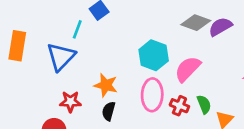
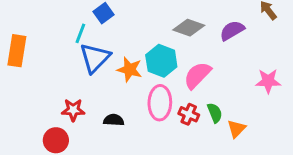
gray diamond: (196, 23) -> (189, 28), moved
blue triangle: (61, 57) -> (95, 58), moved
orange star: (106, 85) -> (130, 69), moved
black semicircle: (109, 111) -> (114, 120), turned 78

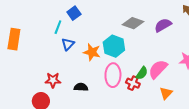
blue triangle: (95, 58) -> (68, 44), size x0.6
pink semicircle: (197, 75) -> (158, 69), moved
green semicircle: (215, 113) -> (142, 73), moved, turned 56

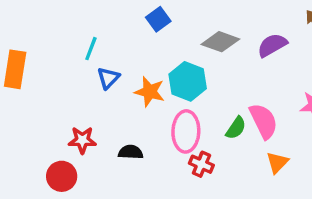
blue square: (74, 13) -> (158, 19), moved
pink semicircle: (158, 69) -> (264, 121), turned 110
red cross: (133, 83) -> (201, 164), moved

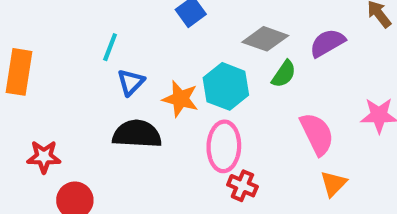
green semicircle: (236, 128) -> (284, 74), moved
red star: (82, 140) -> (44, 157), moved
black semicircle: (131, 152) -> (137, 134), moved, size x1.6

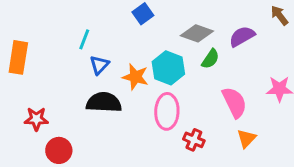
red cross: (242, 186) -> (194, 140), moved

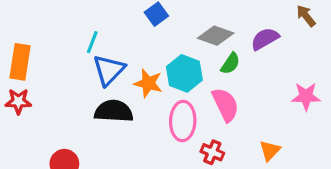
blue triangle: (99, 65) -> (109, 70), size x1.5
pink semicircle: (234, 102) -> (225, 105), moved
red star: (36, 119) -> (18, 101), moved

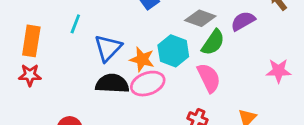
cyan line: (92, 42) -> (75, 24), moved
green semicircle: (230, 63) -> (213, 42), size x1.4
pink ellipse: (183, 121) -> (148, 84), moved, turned 68

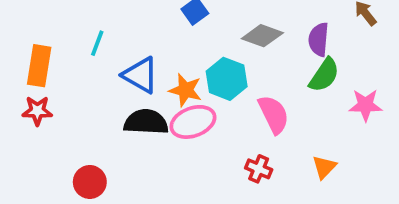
purple semicircle: (243, 21) -> (319, 39), turned -55
green semicircle: (213, 42) -> (324, 75), moved
blue triangle: (108, 48) -> (140, 75), turned -44

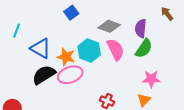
pink star: (366, 105) -> (151, 79), moved
pink semicircle: (274, 114) -> (115, 49), moved
black semicircle: (146, 122) -> (44, 75), turned -35

